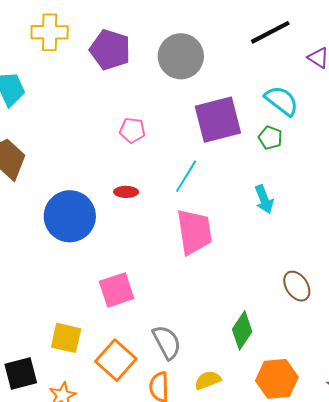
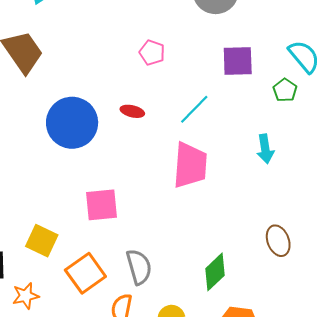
purple square: (218, 120) -> (238, 61), size x0.7

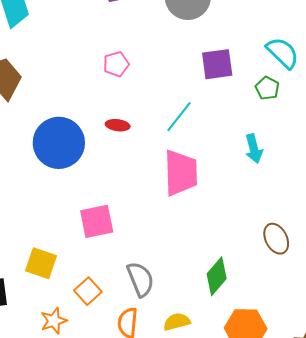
pink pentagon: (152, 53) -> (116, 64), moved, turned -30
orange square: (85, 273) -> (88, 291), size x0.7
orange star: (26, 296) -> (54, 321), moved

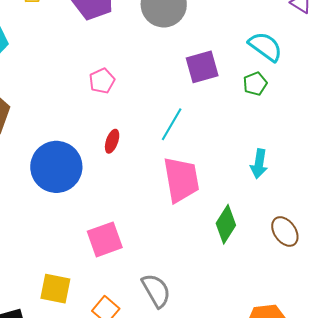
green pentagon: (267, 88) -> (255, 84), turned 30
red ellipse: (118, 125) -> (112, 141), turned -70
cyan arrow: (254, 149) -> (259, 164), moved, turned 32
green diamond: (217, 276) -> (226, 224), moved

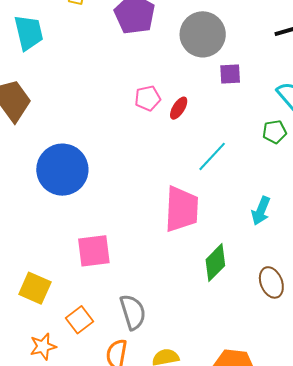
purple square: (202, 67) -> (230, 74), moved, size x0.7
pink pentagon: (102, 81) -> (148, 98), moved
cyan line: (172, 124) -> (212, 156), moved
red ellipse: (112, 141) -> (179, 108), moved

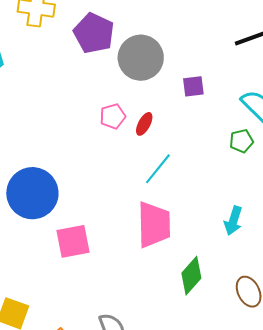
gray circle: (203, 34) -> (141, 58), moved
cyan line: (212, 156) -> (158, 169), moved
pink square: (94, 251) -> (73, 241), moved

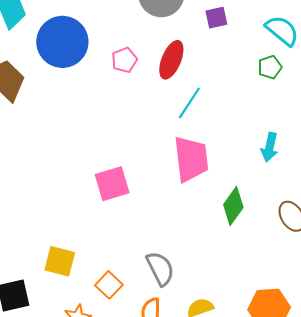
pink pentagon: (113, 116) -> (124, 60), moved
red ellipse: (144, 124) -> (171, 60), size x1.6
blue circle: (32, 193) -> (62, 42), moved

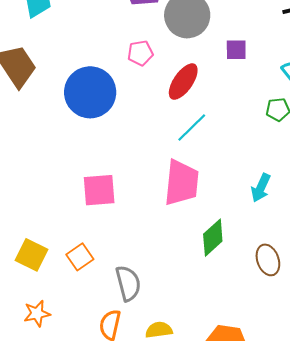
blue circle: (62, 42) -> (90, 92), moved
pink pentagon: (124, 60) -> (140, 53), moved
orange square: (109, 285) -> (80, 257), moved

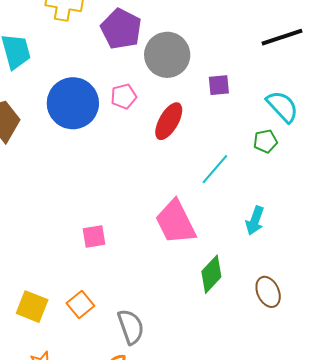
blue circle: (90, 92) -> (73, 103), moved
cyan line: (192, 128) -> (215, 169), moved
pink trapezoid: (181, 183) -> (175, 222), turned 153
pink square: (99, 190) -> (94, 236), size x0.7

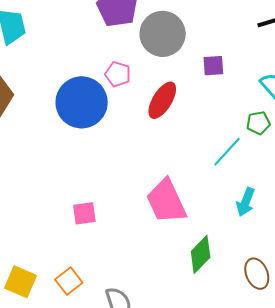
pink pentagon: (124, 96) -> (118, 74), turned 30
blue circle: (73, 103) -> (82, 102), moved
cyan line: (215, 169) -> (227, 152), moved

